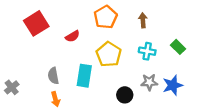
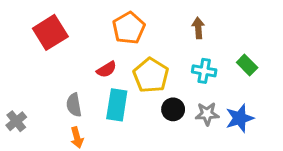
orange pentagon: (106, 17) -> (129, 28), moved
red semicircle: (73, 36) -> (106, 69), moved
black circle: (125, 95) -> (173, 109), moved

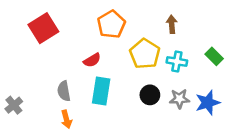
yellow pentagon: (151, 75) -> (145, 54), moved

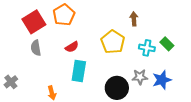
orange pentagon: (111, 24) -> (64, 15), moved
cyan cross: (177, 62) -> (147, 48), moved
gray semicircle: (64, 91) -> (36, 48), moved
black circle: (150, 95) -> (117, 88), moved, size x1.5

